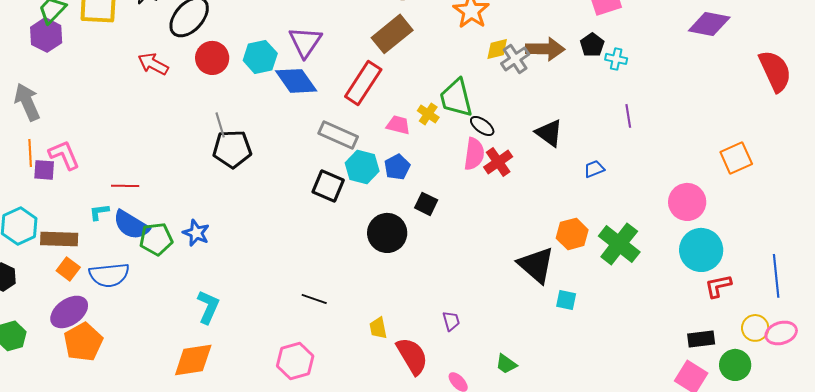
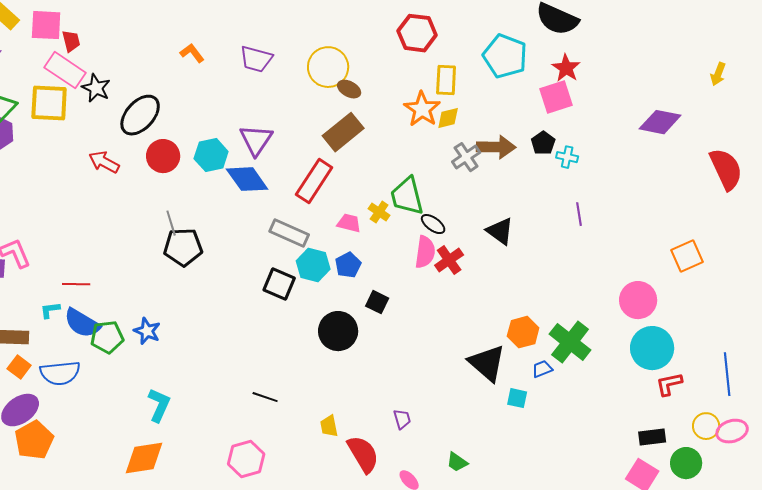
yellow diamond: (497, 49) -> (448, 118), moved
blue trapezoid: (594, 169) -> (542, 369), moved

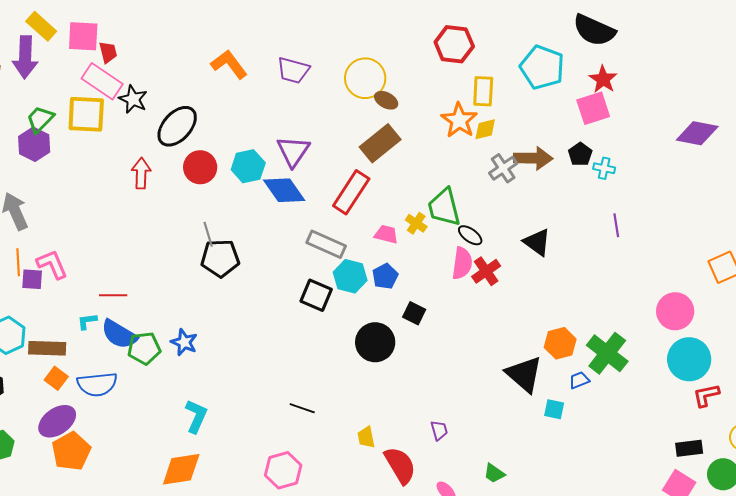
orange L-shape: (192, 53) -> (229, 64), size x1.5
red arrow: (104, 162) -> (141, 173), turned 64

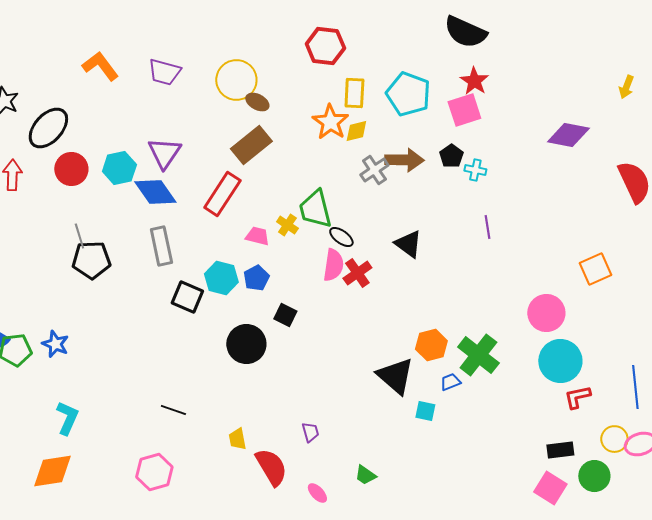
cyan pentagon: (542, 67) -> (408, 94), moved
gray rectangle: (326, 244) -> (161, 246), moved, turned 54

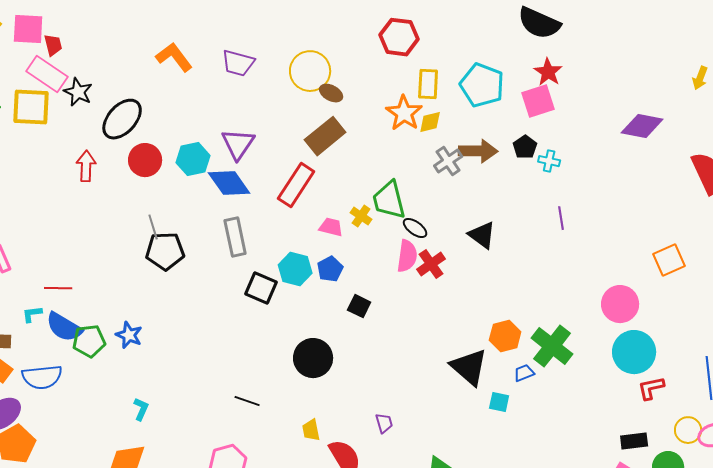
black circle: (246, 344) -> (313, 358), moved
cyan L-shape: (67, 418) -> (141, 409), size x0.7

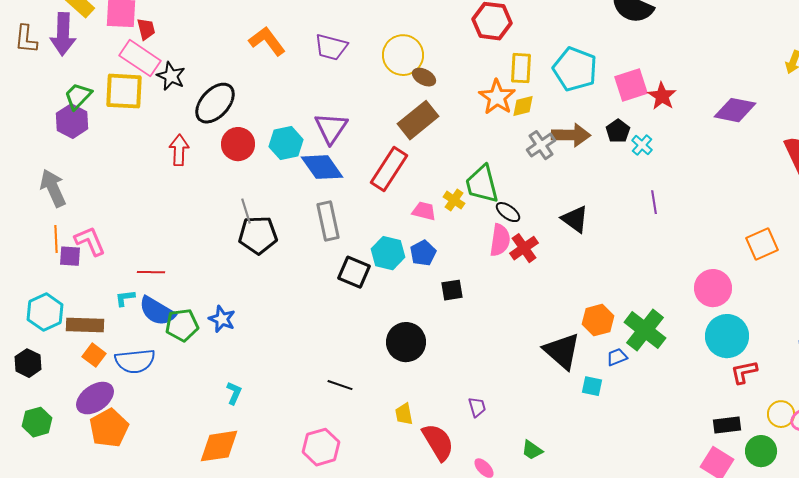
red star: (548, 72) -> (662, 96), moved
cyan cross: (549, 161) -> (642, 145), turned 30
black square: (359, 306) -> (452, 290), turned -35

